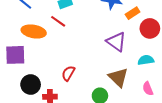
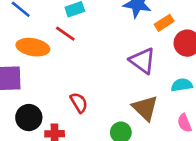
red semicircle: (68, 73) -> (79, 103), turned 119

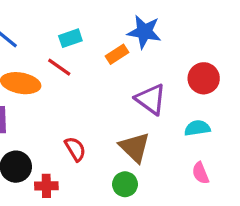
orange rectangle: (164, 23) -> (117, 54), moved
brown triangle: (145, 108) -> (135, 147), moved

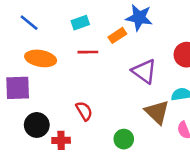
red line: (59, 67) -> (88, 52), moved, turned -36
brown triangle: (135, 147) -> (157, 112), moved

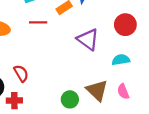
red semicircle: (84, 111) -> (21, 73), moved
brown triangle: (157, 112) -> (97, 90), moved

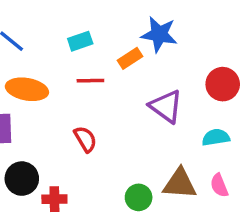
red semicircle: (21, 73) -> (85, 139), moved
brown triangle: (97, 90) -> (180, 184), turned -40

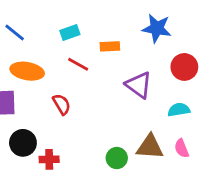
blue star: (159, 34) -> (157, 28), moved
orange rectangle: (130, 58) -> (110, 46), turned 30
red line: (90, 81) -> (78, 64), turned 30
red semicircle: (85, 139) -> (62, 104), moved

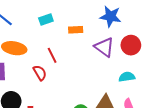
red line: (78, 64) -> (52, 55), moved, turned 35
purple triangle: (139, 85) -> (104, 47), moved

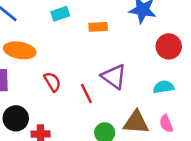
purple triangle: (104, 47) -> (114, 77), moved
red line: (52, 55) -> (86, 94), moved

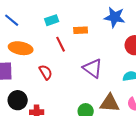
red line: (86, 94) -> (61, 44), moved

